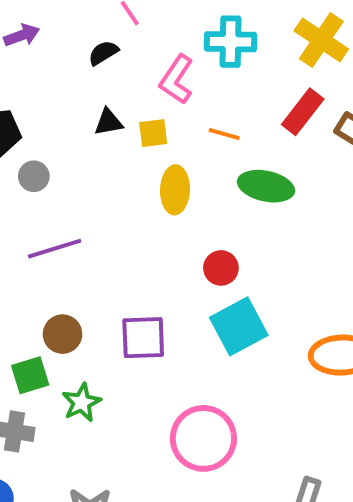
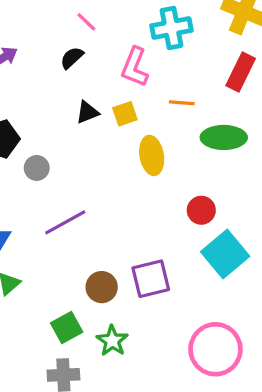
brown circle: (63, 334) -> (102, 287), moved

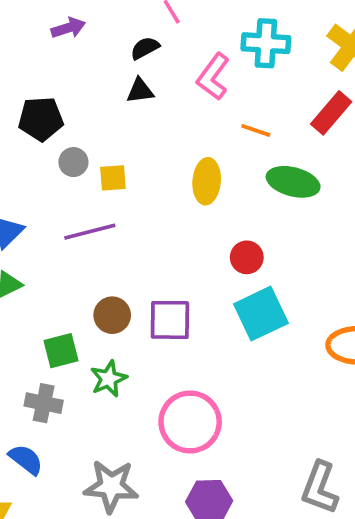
black triangle: (87, 112) -> (140, 91), moved
yellow square: (125, 114) -> (113, 178), moved
pink circle: (215, 349) -> (190, 422), moved

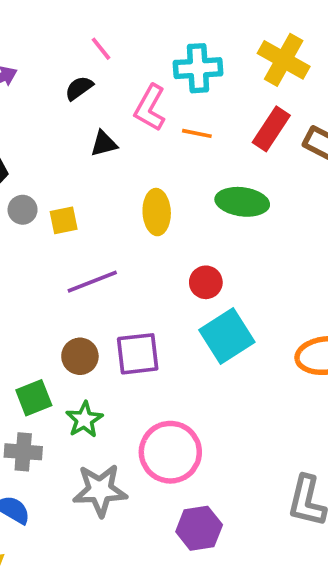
black triangle: (140, 91) -> (104, 144), moved
orange line: (256, 130) -> (197, 133), moved
purple line: (90, 232) -> (92, 282), moved
gray star: (111, 486) -> (100, 490), moved

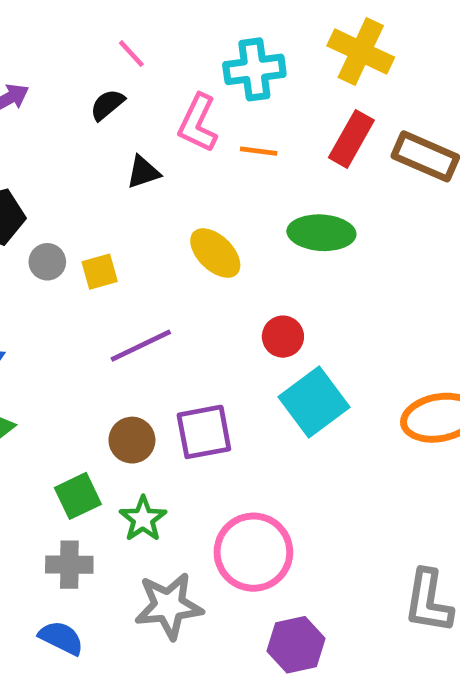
yellow ellipse: (157, 212) -> (215, 253), turned -39

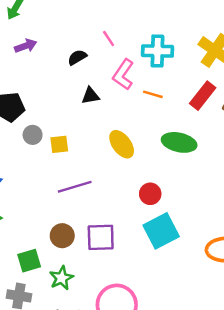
pink line: (131, 54) -> (109, 38), moved

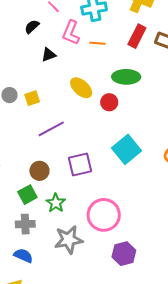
red circle: (150, 194) -> (109, 102), moved
brown circle: (62, 236) -> (39, 171), moved

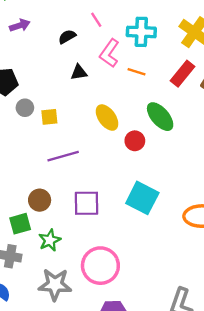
green ellipse: (126, 77) -> (160, 117), turned 36
cyan square: (126, 149) -> (142, 198), turned -36

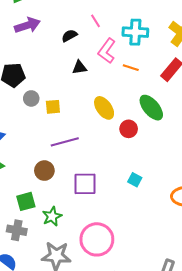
purple arrow: (20, 25) -> (27, 25), size x1.4
cyan square: (142, 198) -> (135, 180), size x0.5
brown circle: (40, 200) -> (44, 171), moved

